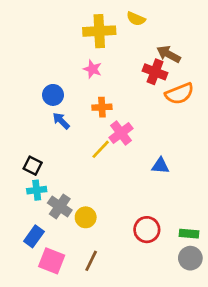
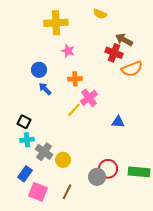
yellow cross: (99, 31) -> (56, 23), moved
green rectangle: (189, 234) -> (139, 172), size x1.5
gray circle: (190, 258) -> (97, 177), moved

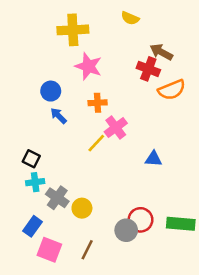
pink star: (68, 51) -> (88, 66), size x1.5

